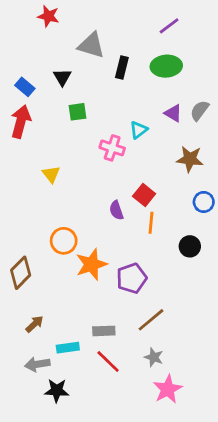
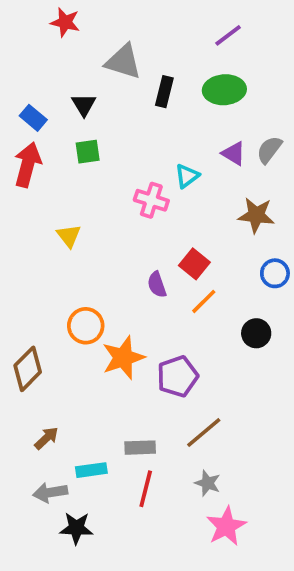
green square: (78, 112) -> (88, 152), moved
orange line: (151, 223) -> (204, 301), turned 40
red line: (108, 361) -> (146, 489), turned 60

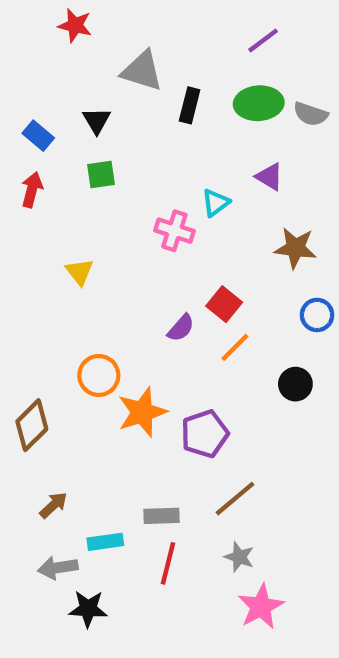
gray semicircle: (269, 150) -> (311, 114), moved, turned -108
red arrow: (28, 165) -> (32, 190), size x0.7
purple semicircle: (157, 285) -> (181, 328), turned -120

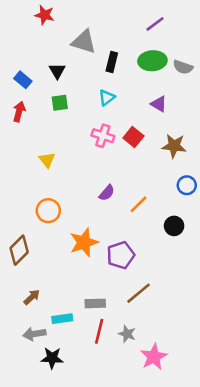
cyan triangle: (215, 203) -> (107, 98), moved
red square: (224, 304) -> (133, 137), moved
orange circle: (99, 375) -> (48, 211), moved
gray star: (239, 557) -> (127, 334), moved

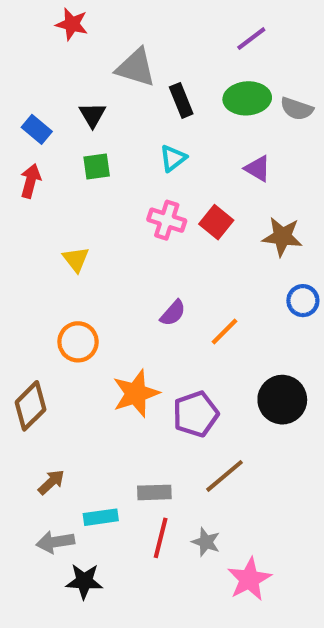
black rectangle: (112, 62) -> (181, 100), turned -36
black circle: (174, 226) -> (282, 400), moved, size x1.5

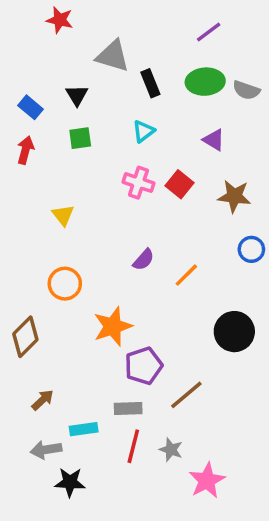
purple pentagon: (196, 414) -> (144, 366), moved

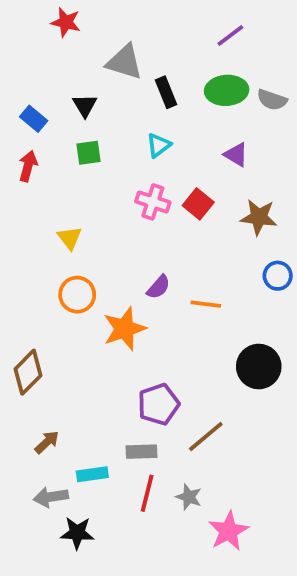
orange line: (186, 275) -> (206, 304), turned 52
orange circle: (65, 284) -> (77, 295), moved
orange star: (113, 326) -> (124, 329), moved

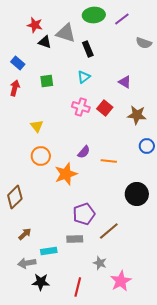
red star: (66, 22) -> (35, 25), moved
green ellipse: (227, 90) -> (94, 15), moved
gray semicircle: (272, 100) -> (144, 43), moved
black triangle: (85, 105) -> (45, 42), moved, turned -40
red line: (147, 493) -> (78, 287), moved

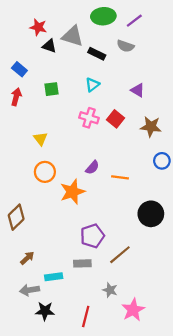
gray semicircle: (144, 43) -> (125, 46), moved
black rectangle: (88, 49) -> (97, 54), turned -42

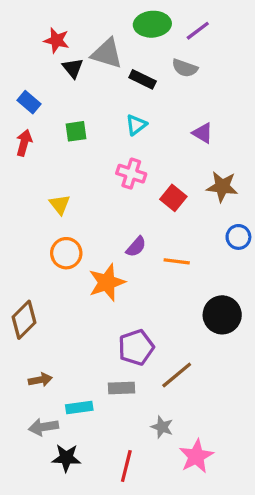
black triangle: (49, 46) -> (73, 68), turned 32
red square: (116, 119) -> (173, 198), moved
brown arrow: (27, 258) -> (40, 380), turned 32

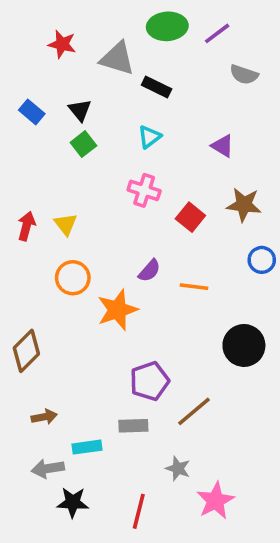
black triangle: (73, 68) -> (80, 110), moved
gray semicircle: (185, 68) -> (244, 74), moved
green square: (76, 131) -> (83, 144), turned -30
red arrow: (24, 143) -> (26, 226), moved

